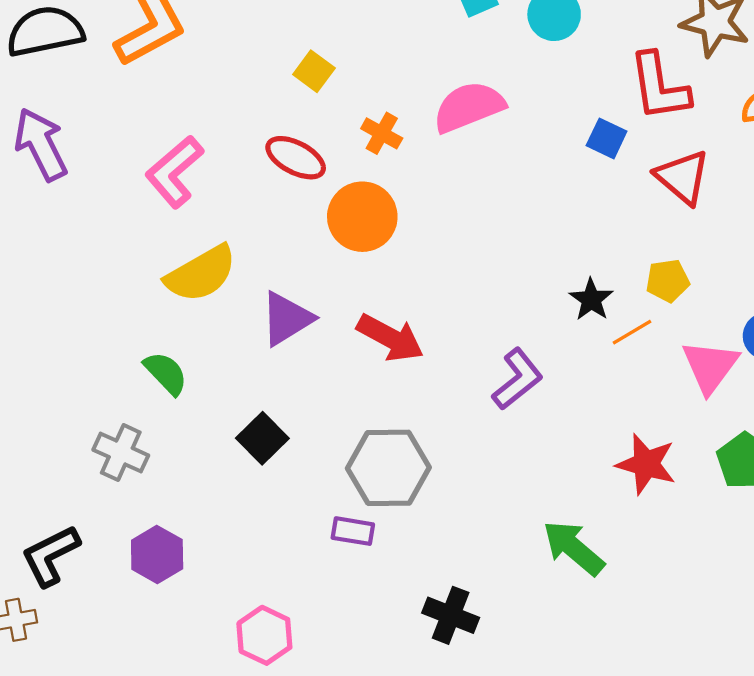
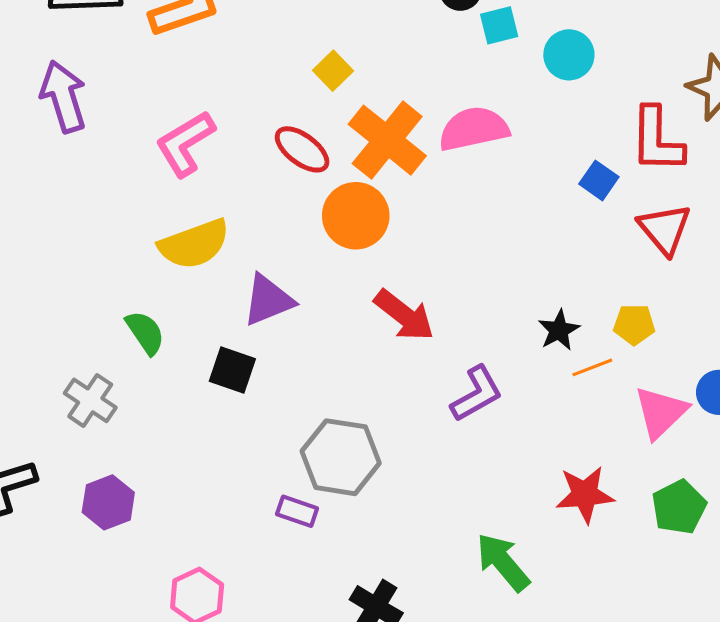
orange cross: (382, 133) -> (387, 140), size x2.0
red arrow: (390, 338) -> (404, 315), moved
black square: (262, 438) -> (232, 370), moved, turned -36
red star: (646, 464) -> (585, 494), turned -30

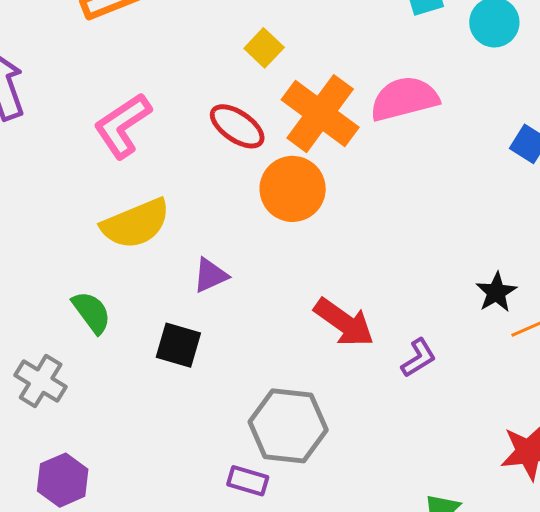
purple triangle: (268, 300) -> (210, 275), size x0.7
red arrow: (404, 315) -> (344, 322), moved
purple L-shape: (477, 394) -> (418, 358), size x0.7

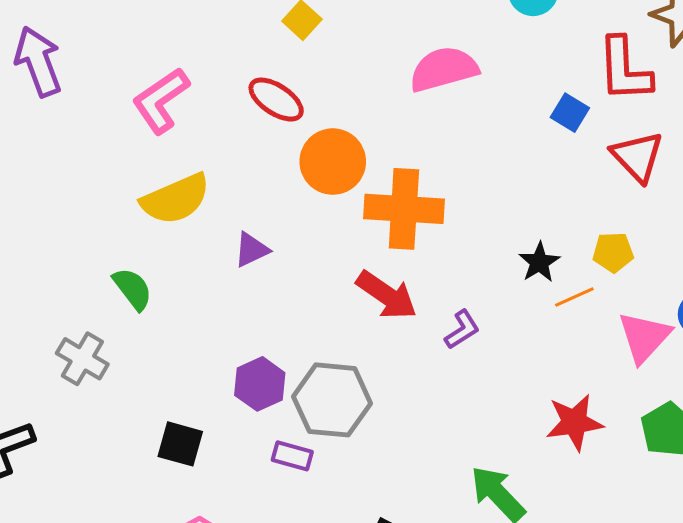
orange cross: (320, 114) -> (404, 209), moved, turned -32
black square: (178, 345) -> (180, 444), moved
purple hexagon: (63, 480) -> (260, 384), moved

